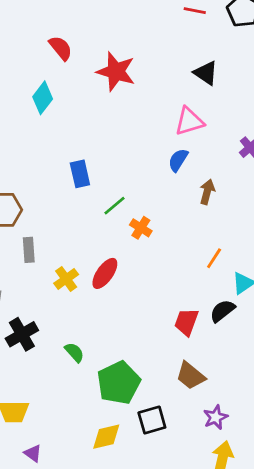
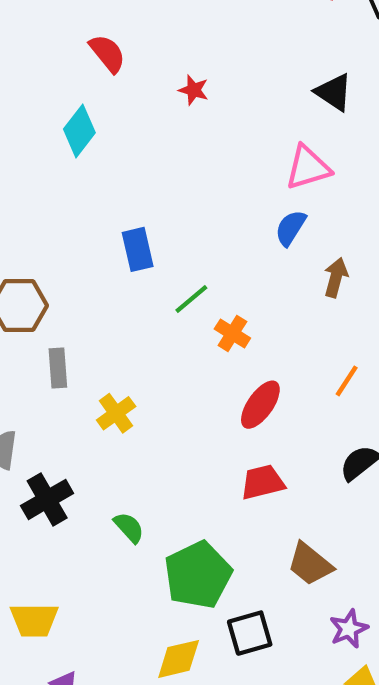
red star: (116, 72) -> (194, 90), size x0.5
red ellipse: (105, 273) -> (260, 405), moved
red trapezoid: (186, 322) -> (263, 482), moved, turned 56

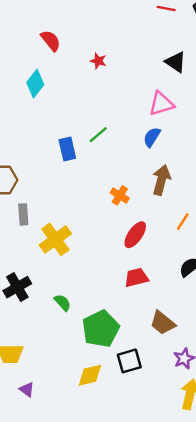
brown arrow: (336, 277) -> (161, 180), moved, size x1.4
green line: (191, 299) -> (98, 135), moved
yellow cross: (116, 413) -> (55, 239), size x1.5

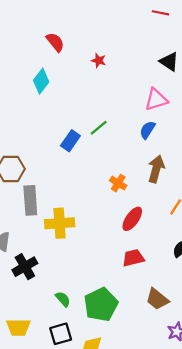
blue rectangle: (67, 149) -> (70, 141), turned 48
gray rectangle: (23, 214) -> (30, 200), size x1.5
yellow cross: (55, 239) -> (60, 223), turned 32
green semicircle: (63, 303) -> (63, 299), moved
black square: (129, 361) -> (61, 334), moved

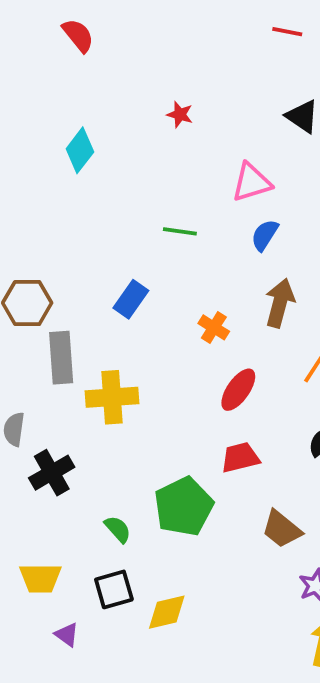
red semicircle: (55, 42) -> (78, 35), moved
pink triangle: (156, 100) -> (251, 182), moved
green line: (99, 128) -> (180, 231), turned 48
blue rectangle: (70, 141) -> (131, 299), moved
green pentagon: (101, 305) -> (184, 507), moved

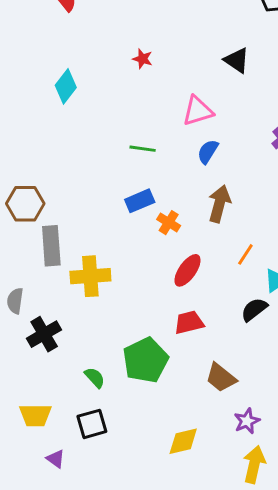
blue rectangle: (131, 299) -> (140, 201), moved, turned 32
yellow diamond: (167, 612) -> (183, 441), moved

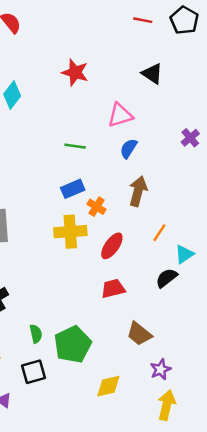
red star: (143, 59) -> (75, 72), size x1.6
yellow cross: (90, 276) -> (70, 232), moved
green pentagon: (145, 360) -> (73, 344), moved
green semicircle: (95, 378) -> (36, 334), turned 30

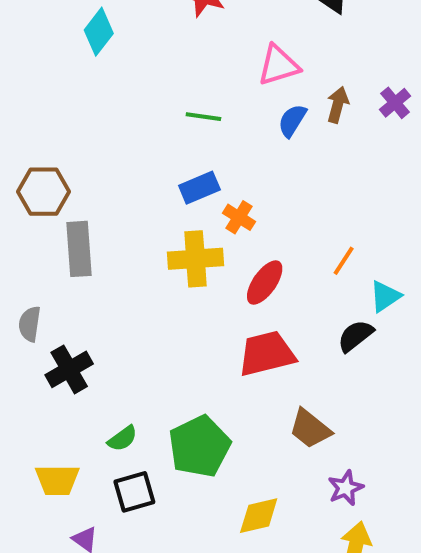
brown arrow: (138, 191) -> (338, 105), moved, size x0.7
red trapezoid: (113, 289) -> (267, 354), size x1.4
green semicircle: (36, 334) -> (122, 439), moved, turned 66

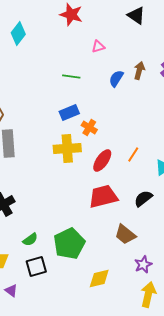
pink triangle: (278, 65) -> (98, 46), moved, size x0.6
orange line: (344, 261) -> (133, 154), moved
black semicircle: (355, 336) -> (143, 198), moved

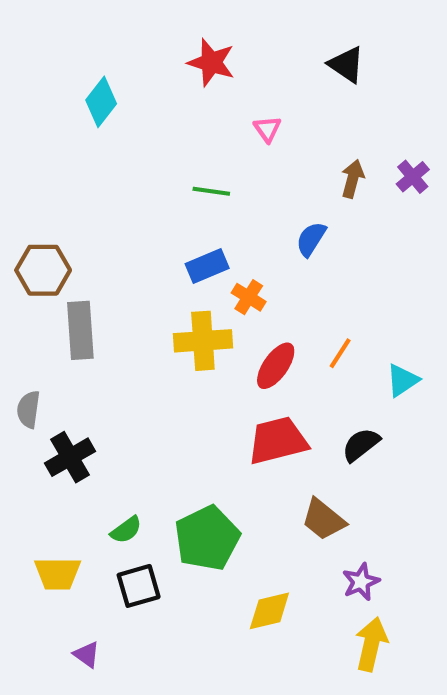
pink triangle: (98, 46) -> (267, 129), turned -48
blue semicircle: (116, 78) -> (311, 239), moved
purple triangle: (11, 290) -> (87, 655), moved

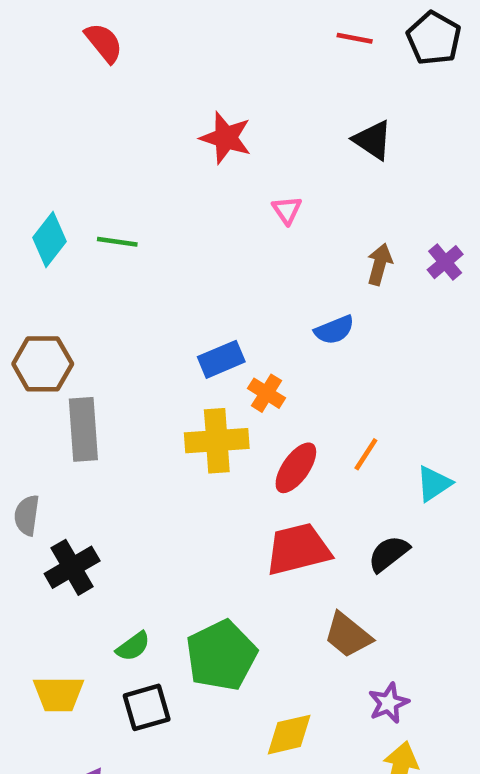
cyan diamond: (101, 102) -> (49, 239), moved
green line: (211, 191) -> (117, 242), moved
blue semicircle: (311, 239) -> (334, 330), turned -144

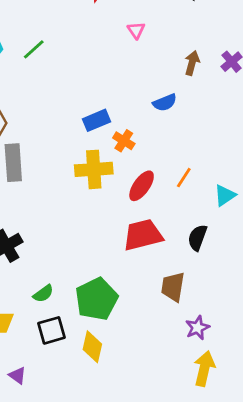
green line: (117, 242) -> (34, 49), turned -50
black semicircle: (389, 554) -> (197, 238), turned -32
brown trapezoid: (348, 635) -> (173, 287), turned 60
yellow diamond: (289, 735) -> (92, 347), moved, turned -64

